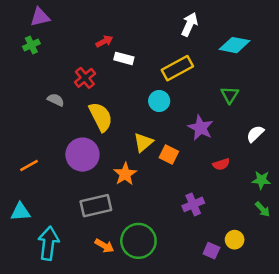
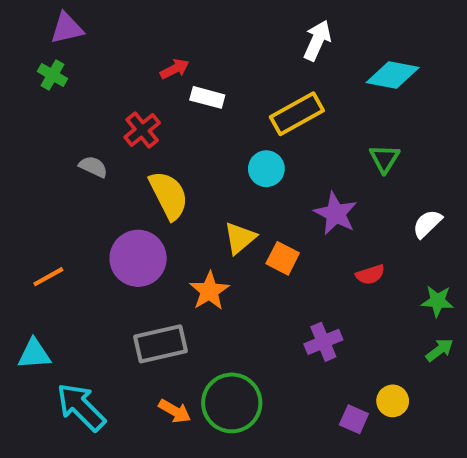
green cross: (31, 45) -> (53, 75), turned -35
green arrow: (263, 209) -> (439, 350), turned -84
cyan arrow: (48, 243) -> (81, 407), turned -52

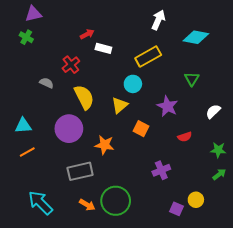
yellow triangle: (240, 238) -> (120, 105), moved
orange line: (48, 277) -> (27, 152), moved
orange star: (209, 291) -> (104, 145), turned -30
cyan triangle: (34, 354) -> (23, 126), moved

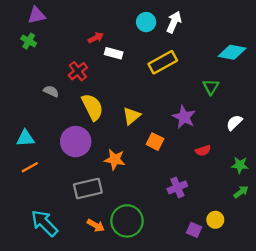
cyan diamond: (196, 37) -> (232, 52), moved
cyan circle: (133, 84) -> (146, 22), moved

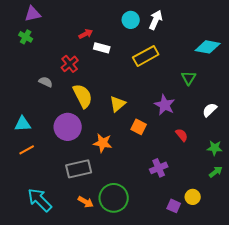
red semicircle: (203, 151) -> (182, 135), turned -112

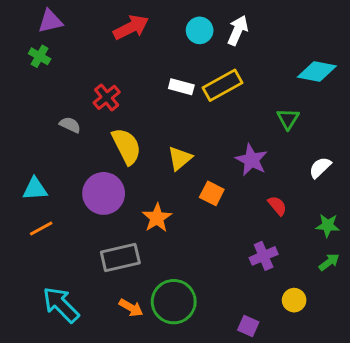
red arrow: (86, 34) -> (131, 27), moved, size x1.6
white rectangle: (102, 48) -> (181, 87), moved
orange star: (103, 143) -> (157, 218), turned 30
purple cross: (159, 168) -> (264, 256), moved
purple square: (174, 206) -> (248, 326), moved

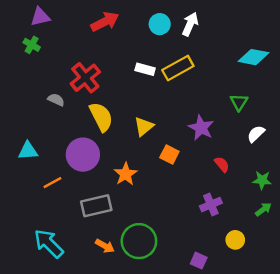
red cross: (107, 97) -> (85, 78), size x1.4
green triangle: (288, 119) -> (239, 102), moved
orange line: (41, 228) -> (52, 183), moved

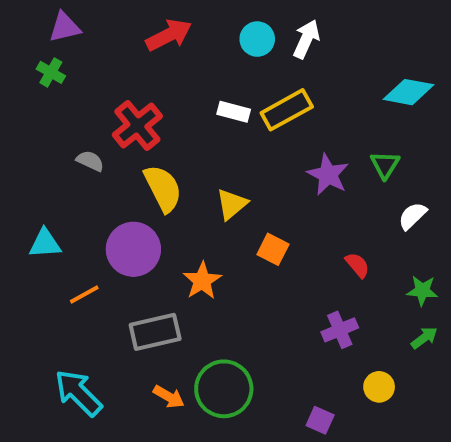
purple star: (201, 128) -> (328, 175), moved

